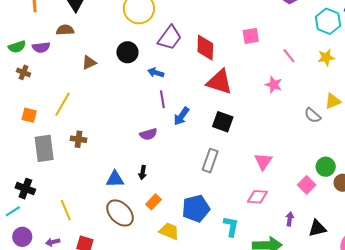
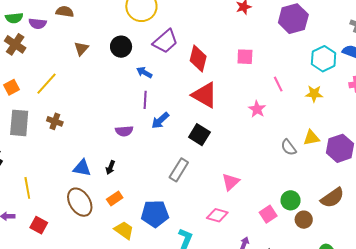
brown triangle: (89, 63) -> (81, 49), turned -35
brown cross: (24, 72) -> (15, 44), size x1.5
orange square: (29, 115) -> (12, 87), turned 35

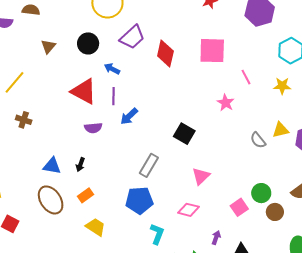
pink square: (245, 57) -> (212, 51), size x1.6
red triangle: (205, 95) -> (84, 91), moved
black square: (199, 135) -> (184, 134), moved
blue pentagon: (155, 214) -> (139, 200), moved

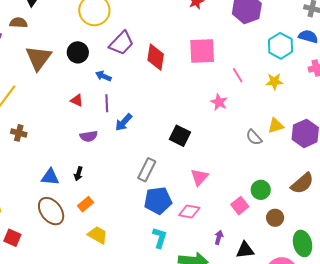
brown triangle: (48, 46) -> (38, 58), size x1.8
red triangle: (84, 91) -> (77, 100), size x0.5
blue pentagon: (139, 200) -> (158, 201), moved
brown circle: (275, 212) -> (275, 218), moved

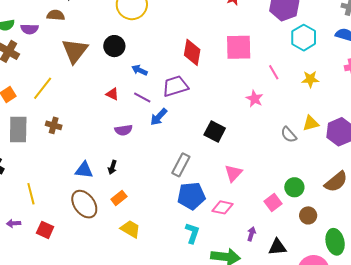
purple trapezoid: (121, 43) -> (175, 86), moved, turned -152
cyan hexagon: (281, 46) -> (304, 38), moved
purple line: (107, 103) -> (142, 97), turned -60

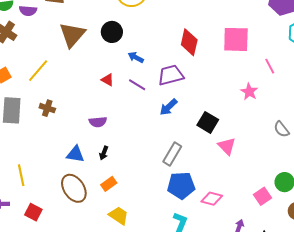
blue arrow: (159, 117) -> (168, 107), moved
purple semicircle: (124, 130) -> (98, 122), moved
pink triangle: (233, 173) -> (227, 146), moved, turned -30

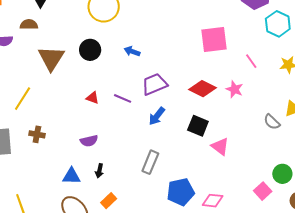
red diamond: (189, 42) -> (203, 89), moved, turned -68
blue arrow: (136, 57) -> (132, 51), moved
gray rectangle: (172, 154) -> (150, 162), moved

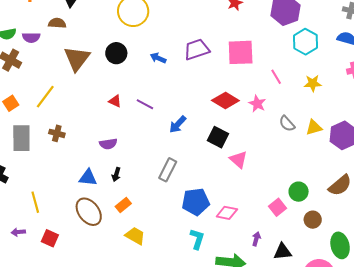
purple trapezoid: (154, 84) -> (197, 50), moved
gray semicircle: (272, 122) -> (287, 124), moved

